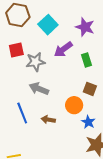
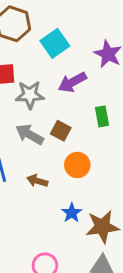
green rectangle: (86, 60) -> (102, 116), moved
brown square: (90, 89) -> (61, 131), moved
blue star: (88, 122) -> (72, 213), moved

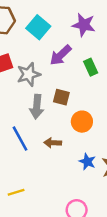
green rectangle: (102, 116) -> (91, 67), moved
gray arrow: (29, 134) -> (37, 107), turned -100

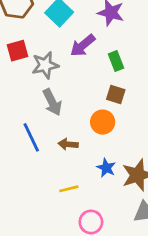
brown square: (61, 97) -> (116, 94), moved
gray arrow: (37, 107) -> (52, 102), turned -35
yellow line: (16, 192) -> (69, 189), moved

